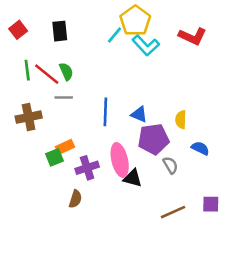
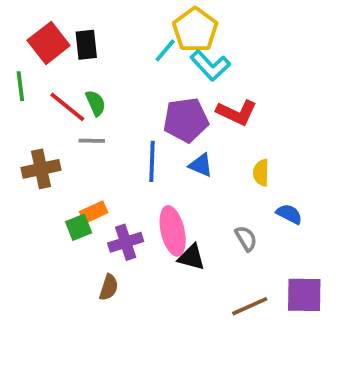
red square: (18, 30) -> (49, 43), moved, size x1.5
red L-shape: (193, 36) -> (237, 112), moved
green line: (27, 70) -> (20, 86), moved
purple pentagon: (153, 139) -> (186, 120), moved
purple square: (211, 204) -> (304, 295), size x1.5

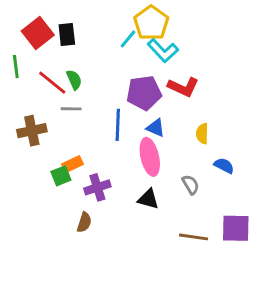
pink ellipse: (173, 231) -> (150, 157), moved
brown line: (250, 306) -> (193, 237), turned 32

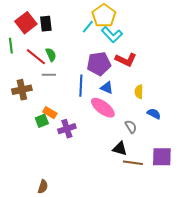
pink ellipse: (150, 157) -> (103, 108), turned -40
orange rectangle: (73, 164) -> (50, 113), turned 56
black triangle: (148, 199) -> (120, 149), moved
brown semicircle: (84, 222) -> (43, 187), moved

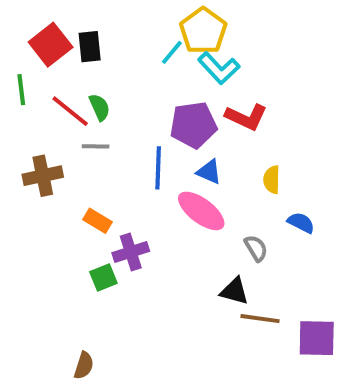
green square: (42, 121) -> (103, 277), moved
purple square: (162, 157) -> (317, 338), moved

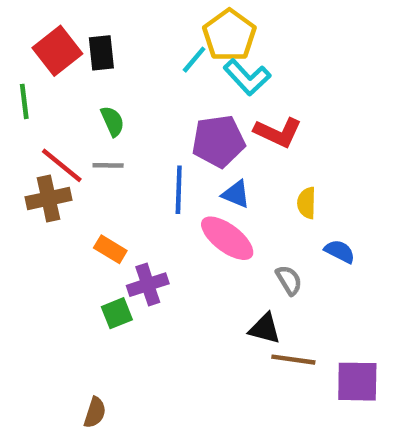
red line: (70, 111) -> (62, 165), moved

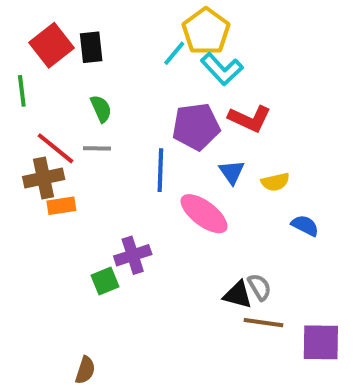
blue triangle: (236, 194) -> (232, 172), moved, turned 32
yellow semicircle: (307, 203) -> (275, 182), turned -104
orange rectangle: (110, 249) -> (61, 206), moved, turned -40
gray semicircle: (289, 280) -> (259, 287), moved

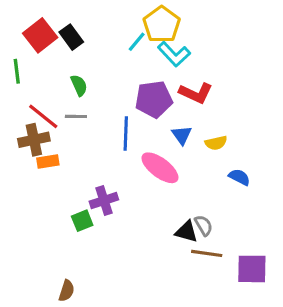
black rectangle: (91, 47) -> (71, 37), turned -30

